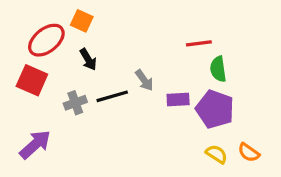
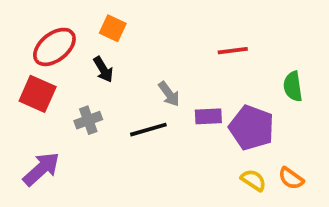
orange square: (82, 21) -> (113, 28), moved
green semicircle: (218, 69) -> (293, 86), moved
black line: (112, 96) -> (148, 130), moved

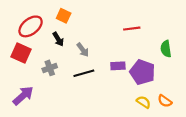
gray arrow: (169, 94) -> (83, 50), moved

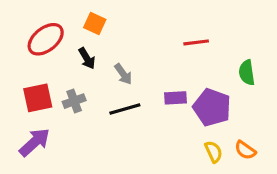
red square: (21, 53) -> (38, 98), moved, turned -36
yellow semicircle: (143, 102) -> (214, 152), turned 32

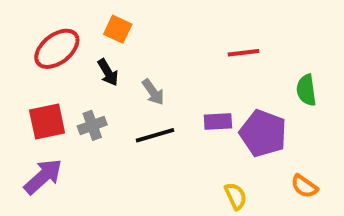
yellow semicircle: (214, 152) -> (236, 196), moved

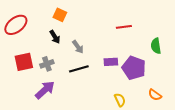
red ellipse: (57, 49) -> (16, 25), moved
purple arrow: (43, 176) -> (45, 90), moved

